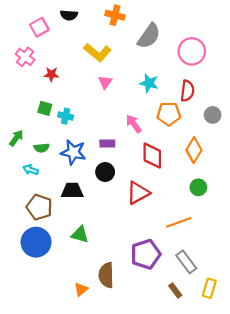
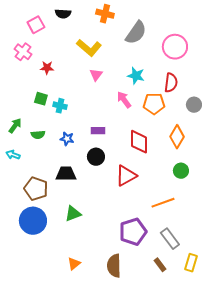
pink arrow: (134, 124) -> (124, 100), moved
blue star: (73, 152) -> (67, 139), size x0.6
cyan arrow: (31, 170) -> (13, 155), moved
green triangle: (80, 235) -> (73, 214), turned -36
brown semicircle: (106, 275) -> (114, 266), moved

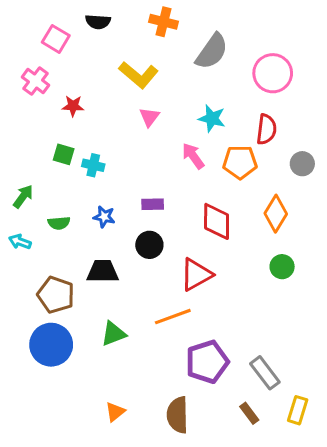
pink square: (36, 25) -> (56, 39), turned -30
green semicircle: (38, 135) -> (59, 223), moved
orange line: (163, 203) -> (173, 317), moved

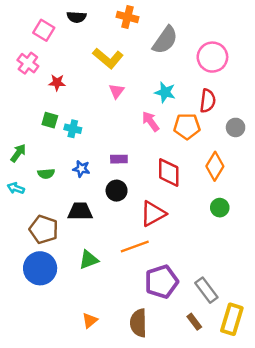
yellow rectangle: (298, 410) -> (232, 319), size x1.4

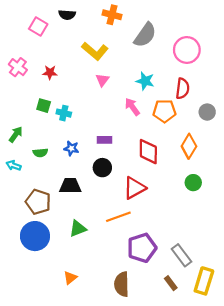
pink cross: (28, 63) -> (18, 67), moved
orange triangle: (90, 320) -> (70, 278), moved

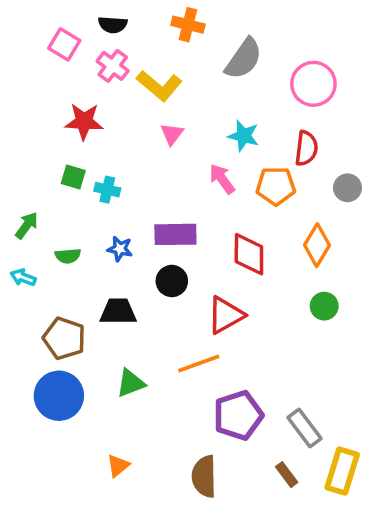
pink cross: (18, 67) -> (113, 66), moved
red star: (50, 72) -> (84, 121), size x1.5
purple rectangle: (104, 140) -> (175, 234), size x1.6

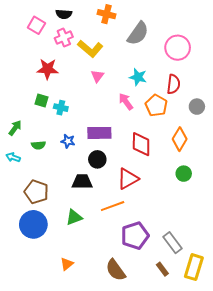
pink cross: (113, 66) -> (64, 37), turned 30
orange pentagon: (276, 186) -> (156, 106), turned 30
black trapezoid: (118, 311) -> (82, 182), moved
brown semicircle: (204, 476) -> (116, 270), turned -35

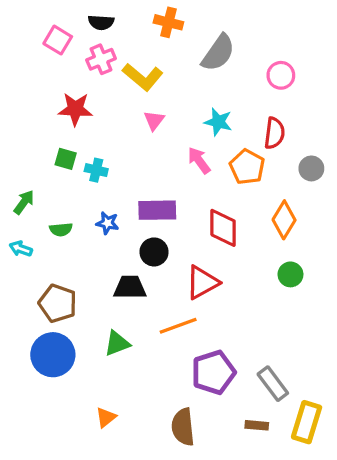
pink circle: (178, 48) -> (281, 75), size x0.7
brown rectangle: (162, 269) -> (257, 425), turned -48
brown semicircle: (116, 270) -> (183, 427), turned 30

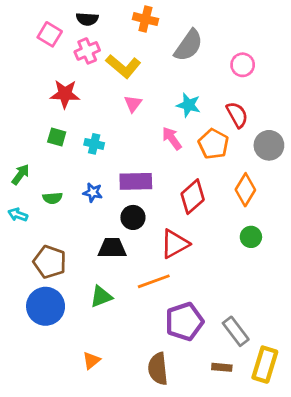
red semicircle: (274, 133) -> (237, 115), turned -36
gray circle: (311, 168) -> (269, 145), size x1.4
cyan cross: (96, 170) -> (94, 144), moved
red diamond: (223, 228) -> (193, 197), turned 48

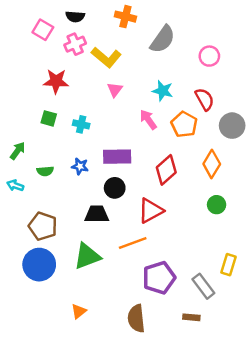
green triangle: (101, 297) -> (87, 256), size x1.4
yellow rectangle: (265, 365) -> (229, 265), moved, size x0.7

